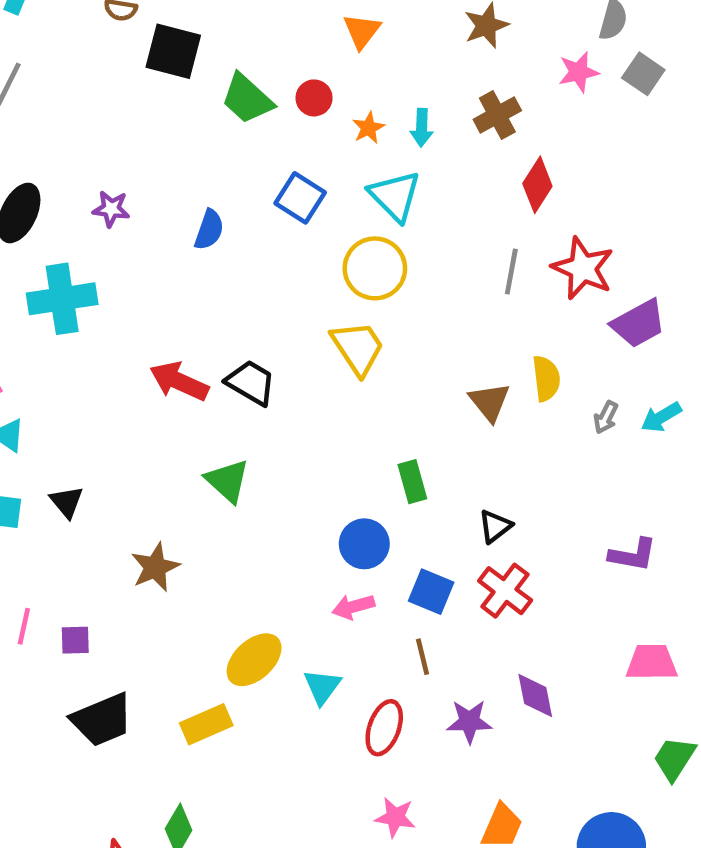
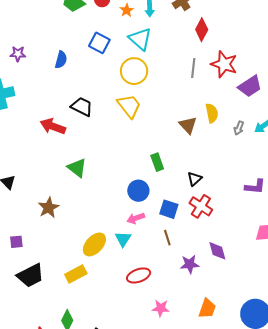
black trapezoid: (251, 383) -> (82, 107), moved
cyan triangle: (322, 687) -> (123, 239), moved
red ellipse: (384, 728) -> (139, 275), moved, turned 55

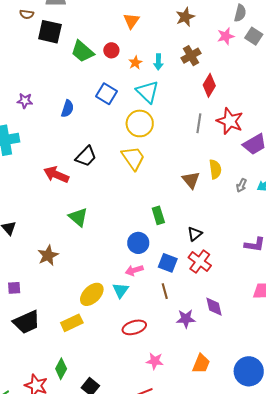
black trapezoid: (82, 107) -> (86, 156), turned 105

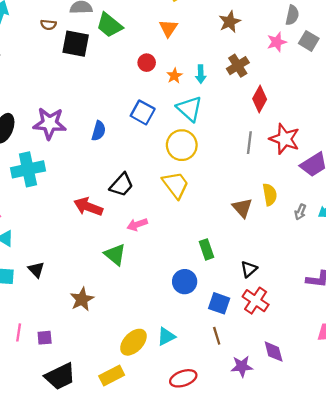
green trapezoid: (82, 51) -> (109, 25), moved
purple star: (25, 101) -> (50, 123), size x1.8
pink arrow: (134, 270) -> (137, 225), moved
cyan triangle: (121, 290) -> (166, 336), turned 30

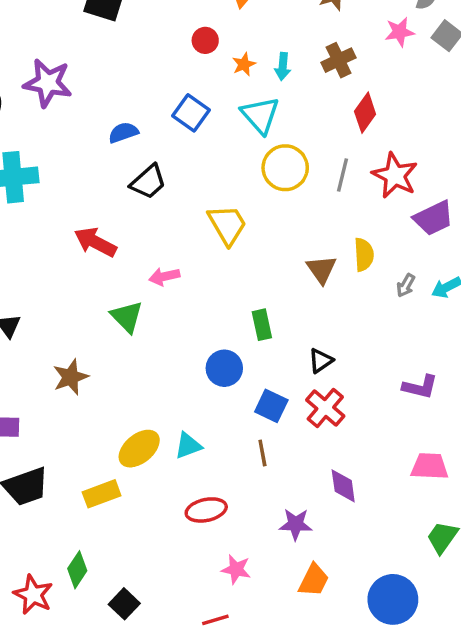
purple star: (50, 123) -> (48, 83), moved
blue semicircle: (99, 131) -> (123, 133), turned -132
yellow circle: (182, 145) -> (285, 168), moved
black trapezoid: (122, 185) -> (148, 182), moved
purple star: (242, 366) -> (296, 524), moved

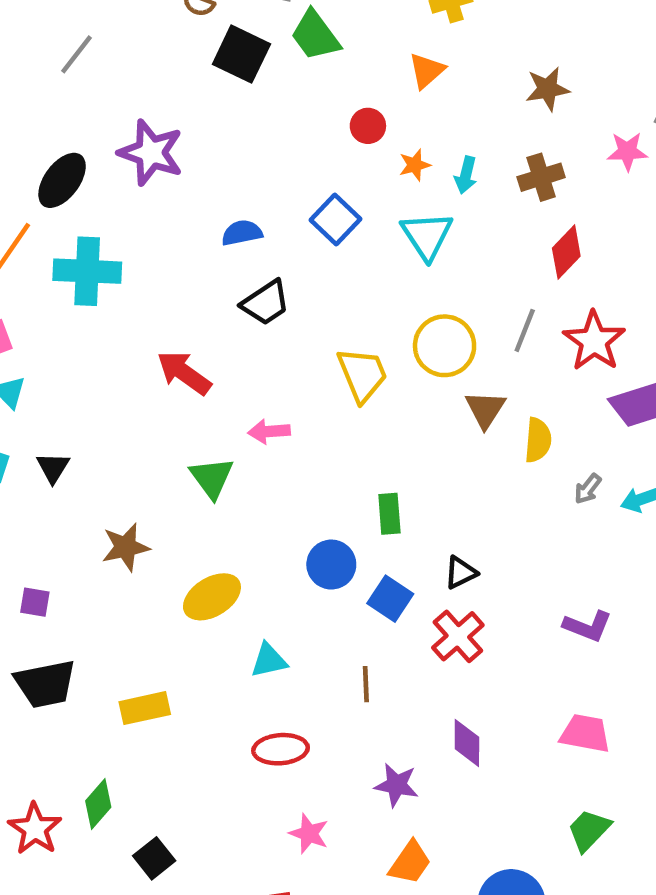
yellow circle: (285, 168) -> (445, 346), moved
brown triangle: (321, 269) -> (485, 409), moved
blue square: (271, 406) -> (390, 599), moved
yellow ellipse: (139, 449) -> (212, 597), moved

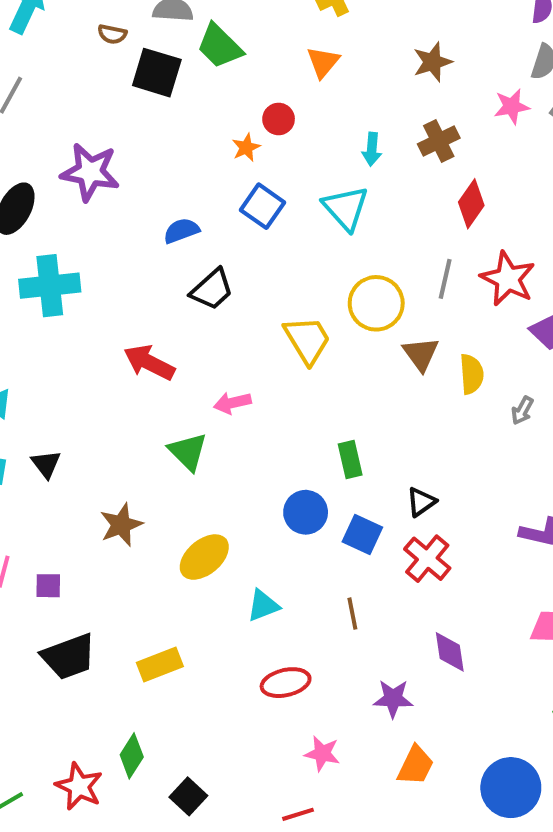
orange star: (415, 165) -> (246, 147), moved

